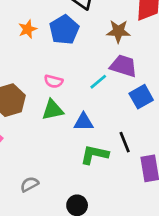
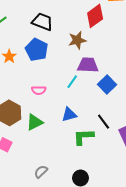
green triangle: (53, 110) -> (35, 122), moved

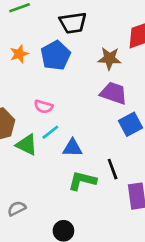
black trapezoid: (42, 22) -> (73, 23), turned 135
cyan line: (72, 82) -> (50, 132), moved
green triangle: (35, 122) -> (27, 145), turned 36

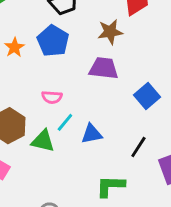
purple trapezoid: (114, 93) -> (104, 68), moved
black line: (113, 169) -> (138, 147), turned 65
green L-shape: (82, 181) -> (110, 186), moved

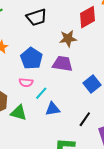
blue pentagon: (53, 41) -> (31, 58), moved
cyan line: (65, 122) -> (41, 93), moved

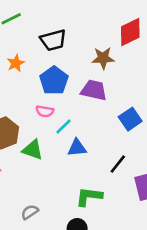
black trapezoid: (37, 17) -> (53, 40), moved

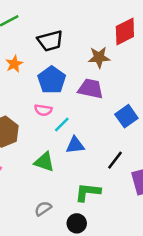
green triangle: (33, 150) -> (44, 162), moved
gray semicircle: (30, 212) -> (43, 209), moved

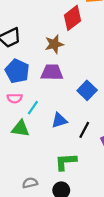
blue triangle: (75, 145) -> (59, 120), moved
green triangle: (44, 162) -> (20, 129), moved
gray semicircle: (43, 209) -> (30, 183), turned 32

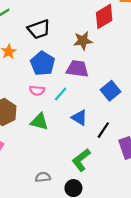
cyan line: (33, 108) -> (61, 94), moved
blue triangle: (59, 120) -> (79, 118), turned 42
green L-shape: (66, 162) -> (81, 160), turned -40

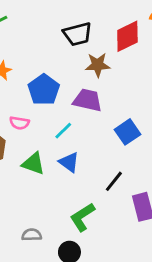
black trapezoid: (39, 29) -> (78, 34), moved
pink semicircle: (37, 91) -> (19, 123), moved
blue triangle: (79, 118) -> (69, 162), moved

